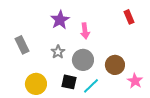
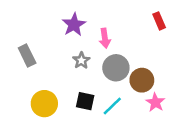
gray star: (58, 52) -> (81, 60), moved
gray circle: (83, 60) -> (116, 68), moved
pink star: (135, 81) -> (155, 102), moved

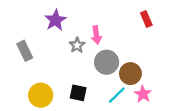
purple star: (74, 25) -> (55, 20), moved
gray star: (81, 60) -> (77, 45), moved
cyan line: (112, 106) -> (117, 95), moved

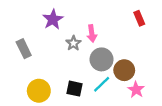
cyan line: (117, 95) -> (102, 84), moved

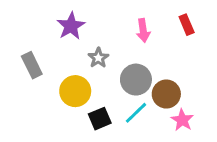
pink arrow: (92, 33) -> (143, 30), moved
black square: (74, 89) -> (100, 119), turned -35
yellow circle: (39, 91) -> (75, 91), moved

